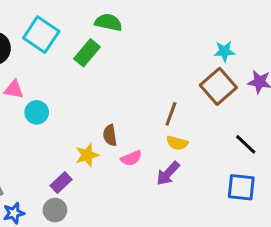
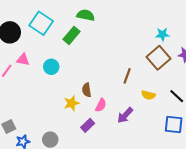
cyan circle: (37, 112) -> (51, 67), moved
yellow semicircle: (177, 143) -> (148, 95), moved
pink semicircle: (131, 158) -> (101, 105), turned -40
purple rectangle: (61, 183) -> (88, 125), moved

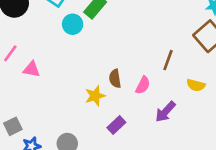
pink triangle: (23, 60) -> (31, 69), moved
cyan circle: (51, 67) -> (73, 24), moved
pink semicircle: (101, 105) -> (143, 85), moved

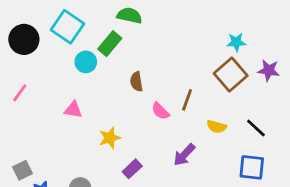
pink triangle: (31, 69) -> (73, 110), moved
brown semicircle: (115, 79) -> (136, 82), moved
pink semicircle: (143, 85) -> (160, 111), moved, turned 108

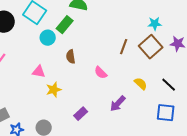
brown semicircle: (136, 82) -> (71, 57), moved
brown line: (187, 100) -> (124, 47), moved
yellow semicircle: (217, 127) -> (141, 84), turned -152
yellow star: (110, 138) -> (54, 90), moved

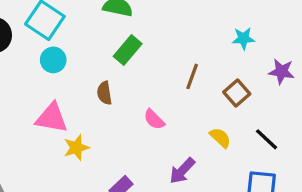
green rectangle: (65, 25) -> (128, 50), moved
cyan circle: (48, 38) -> (53, 60), moved
brown square: (151, 47) -> (237, 93), moved, size x0.7
pink triangle: (39, 72) -> (52, 118), size x1.5

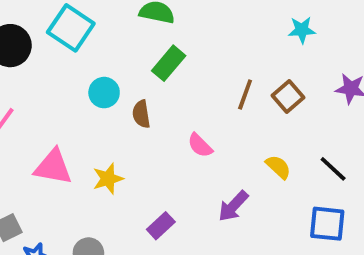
cyan star: (243, 38) -> (302, 30), moved
cyan circle: (53, 60) -> (104, 93), moved
brown square: (237, 93) -> (288, 96), moved
pink triangle: (52, 118) -> (53, 167), moved

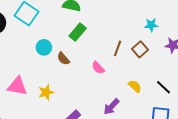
cyan star: (302, 30) -> (151, 25), moved
brown semicircle: (141, 114) -> (63, 59), turned -32
pink semicircle: (200, 145) -> (98, 68), moved

